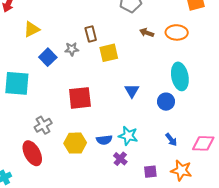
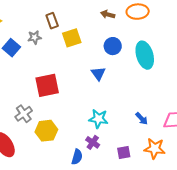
blue circle: (166, 102) -> (113, 46), moved
gray cross: (43, 125) -> (24, 114), moved
blue semicircle: (104, 140) -> (77, 157), moved, turned -63

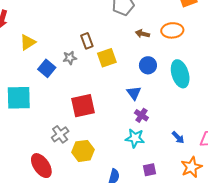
purple cross: (93, 142) -> (141, 115), moved
orange star: (155, 149) -> (191, 167), turned -30
purple square: (124, 152) -> (149, 170), moved

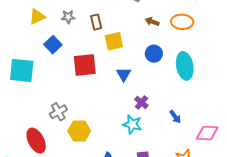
gray star: (70, 58) -> (68, 17), moved
blue triangle: (134, 93) -> (124, 74), moved
red square: (83, 106) -> (85, 65), moved
blue arrow: (178, 137) -> (175, 117), moved

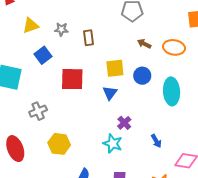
yellow square: (114, 41) -> (115, 68), moved
gray cross: (58, 112) -> (38, 111), moved

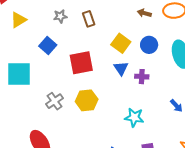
yellow triangle: (31, 26) -> (18, 20), moved
yellow square: (115, 68) -> (121, 43), turned -36
purple cross: (124, 123) -> (142, 77), moved, turned -32
yellow hexagon: (59, 144) -> (87, 100), moved

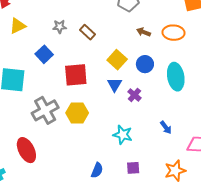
brown rectangle: (89, 19) -> (88, 32), turned -35
purple cross: (142, 77) -> (134, 95), turned 32
gray cross: (55, 101) -> (45, 110), size x1.5

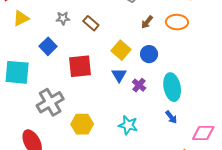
brown arrow: (144, 32) -> (147, 22), turned -72
cyan ellipse: (176, 77) -> (172, 87), moved
yellow hexagon: (77, 113) -> (82, 124), moved

